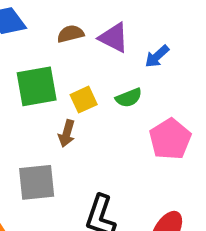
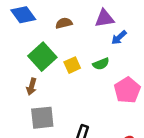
purple triangle: (114, 38) -> (105, 18), moved, turned -36
green square: (37, 86) -> (42, 57), turned -32
brown arrow: (67, 133) -> (32, 87), moved

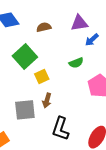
yellow square: (72, 65) -> (42, 76), moved
brown arrow: (32, 87) -> (47, 100), moved

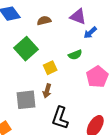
purple triangle: (79, 23) -> (78, 17), turned 30
yellow square: (42, 76) -> (50, 68), moved

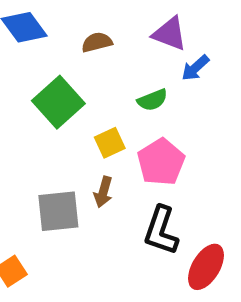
green semicircle: (75, 55) -> (152, 100), moved
pink pentagon: (97, 77) -> (161, 162), moved
black L-shape: (60, 118) -> (161, 231), moved

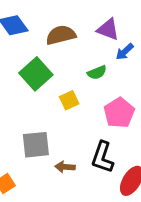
brown semicircle: (97, 42) -> (61, 35), size x1.5
pink pentagon: (161, 162) -> (119, 113), moved
brown arrow: (103, 192) -> (65, 167), moved, turned 78

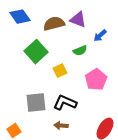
purple triangle: (108, 29) -> (78, 20), moved
black L-shape: (102, 157) -> (65, 103), moved, turned 95
brown arrow: (65, 167) -> (61, 126), moved

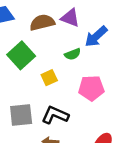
blue arrow: (100, 36) -> (96, 37), size x1.5
pink pentagon: (96, 80) -> (91, 88), turned 30

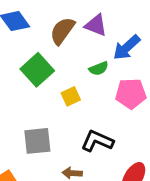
brown semicircle: (42, 23) -> (62, 31), turned -40
pink pentagon: (91, 88) -> (131, 94), moved
black L-shape: (55, 115) -> (97, 141), moved

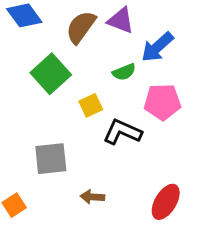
black L-shape: (97, 141) -> (122, 132), moved

